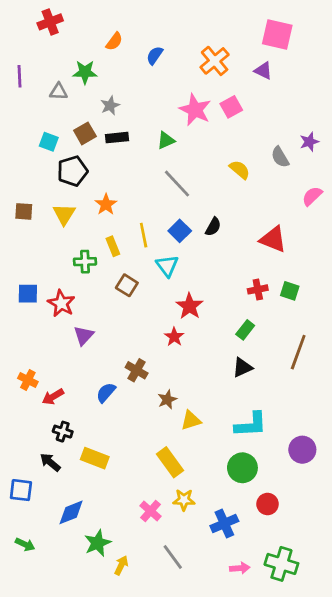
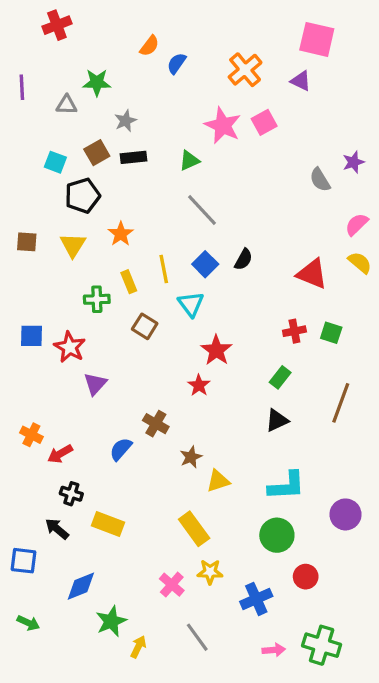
orange semicircle: (114, 41) -> (149, 46), moved
yellow semicircle: (240, 170) -> (360, 263), moved

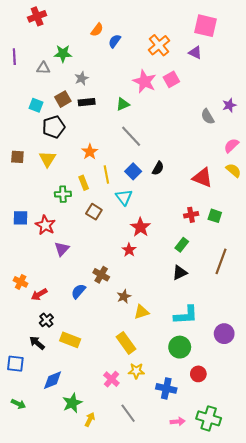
orange star: (121, 234) -> (90, 152), moved
black cross: (71, 494) -> (46, 320), turned 32
blue cross: (256, 599) -> (166, 388), turned 36

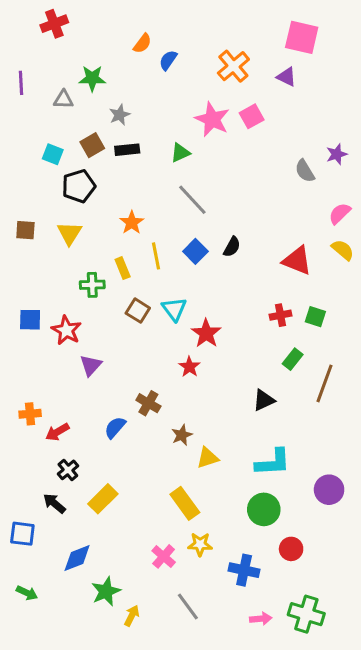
cyan triangle: (124, 197) -> (174, 309), moved
green rectangle: (182, 245) -> (293, 359), moved
orange cross: (21, 282) -> (30, 414), turned -32
yellow rectangle: (70, 340) -> (103, 499), turned -66

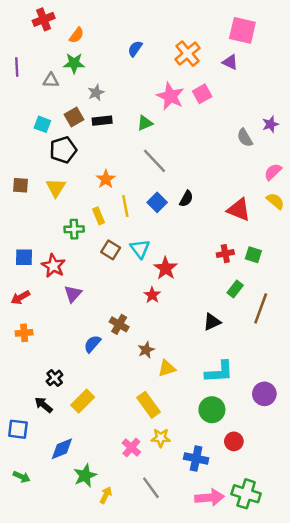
orange semicircle: (142, 43) -> (77, 35), moved
red arrow: (57, 432) -> (20, 297), moved
pink arrow: (261, 619) -> (209, 498), size x1.6

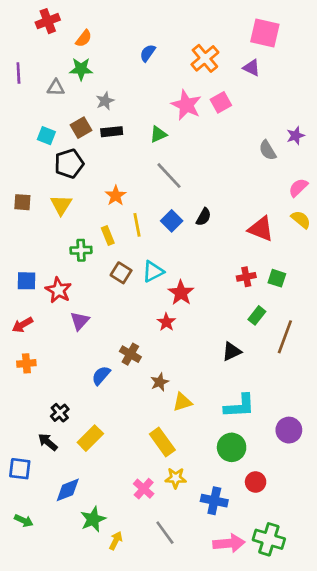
cyan triangle: (140, 249) -> (153, 272), turned 40

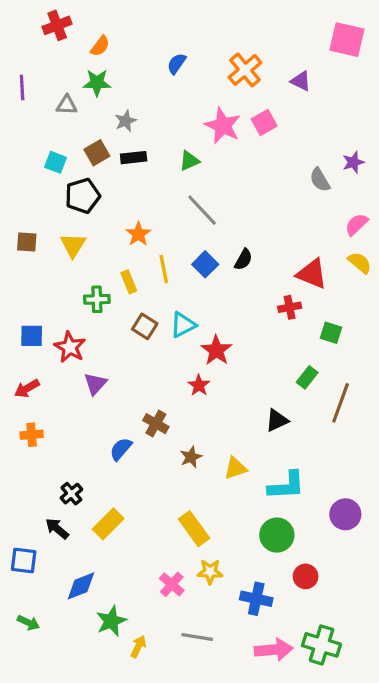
pink square: (265, 33) -> (347, 40), moved
red cross: (246, 277) -> (290, 307), moved
yellow triangle: (182, 402) -> (235, 468), moved
gray line: (165, 533) -> (197, 637), turned -45

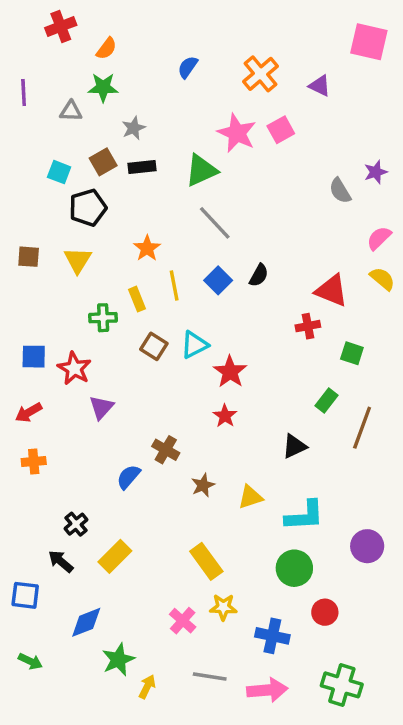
green triangle: (189, 161) -> (201, 170), size x1.5
red star: (199, 385) -> (225, 416), moved
pink arrow: (274, 650) -> (267, 690), moved

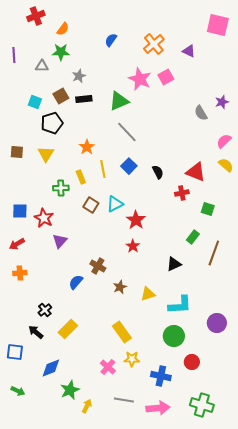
black semicircle: (259, 275) -> (158, 172), moved, turned -56

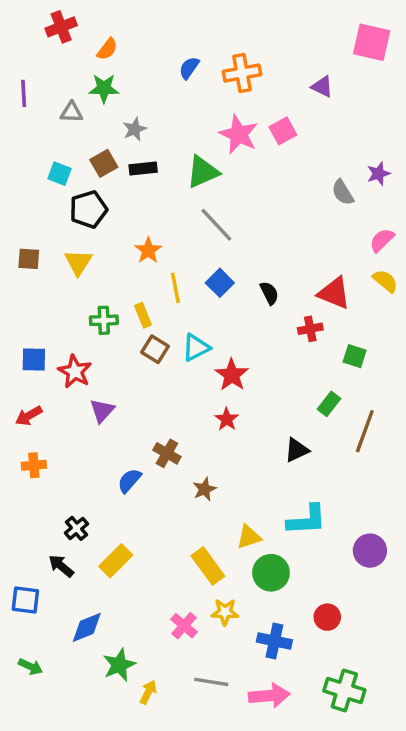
orange cross: (154, 44) -> (242, 73), moved, turned 30
yellow rectangle: (81, 177) -> (143, 315), moved
yellow triangle: (148, 294) -> (249, 537), moved
green circle: (174, 336) -> (271, 573), moved

